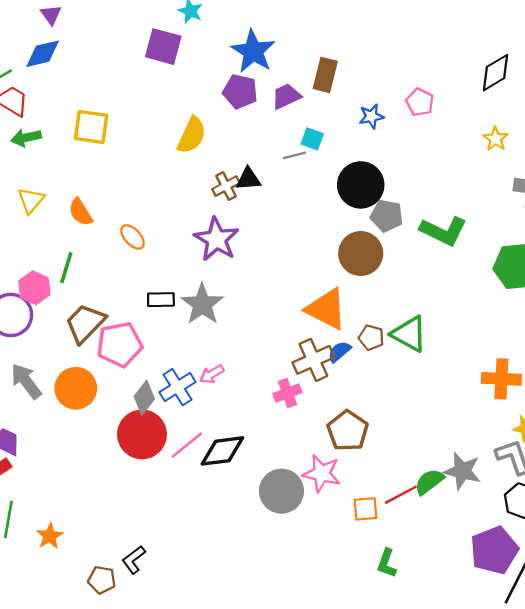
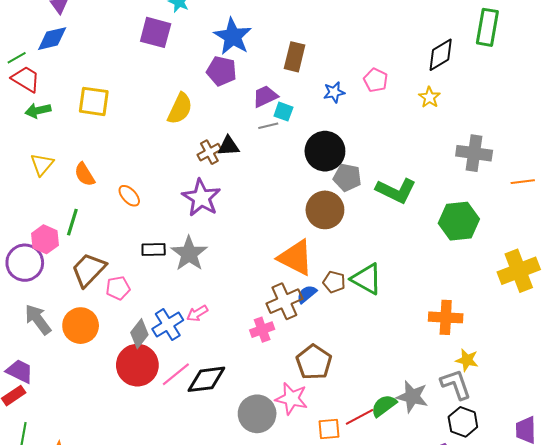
purple trapezoid: (286, 96) -> (265, 96), moved
yellow star: (495, 139) -> (429, 97), moved
pink pentagon: (120, 345) -> (118, 288), size x0.6

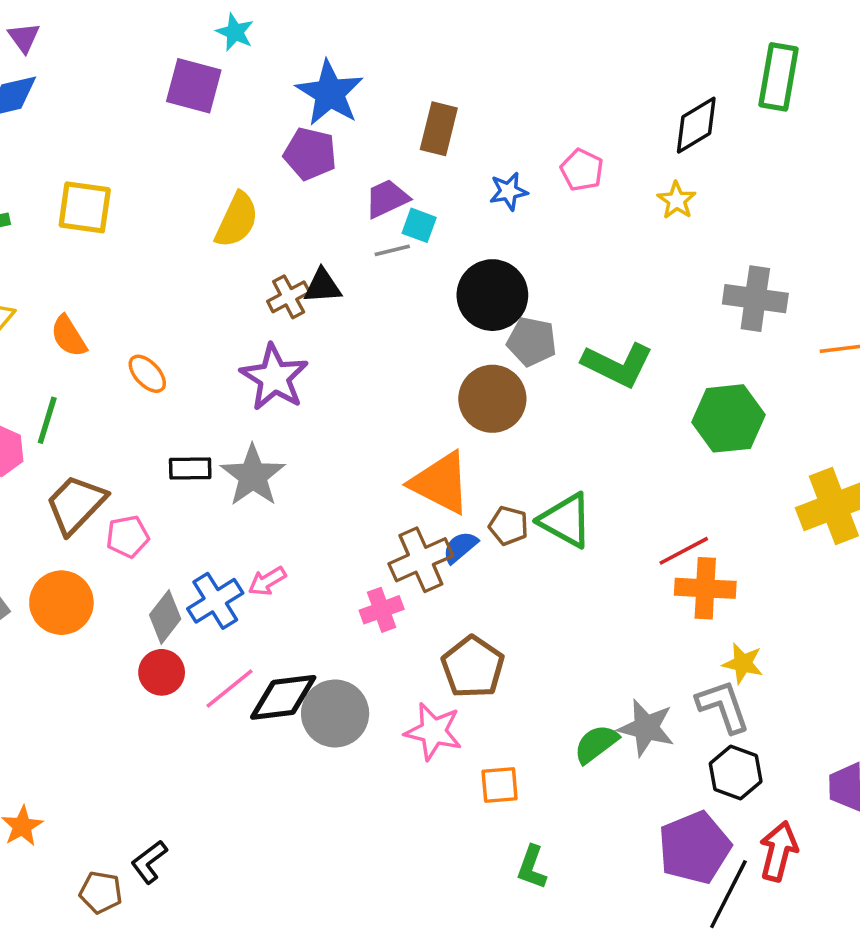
red circle: (137, 365) -> (162, 672), size x0.6
gray circle: (257, 414) -> (335, 713), moved
red line: (359, 417) -> (684, 551), moved

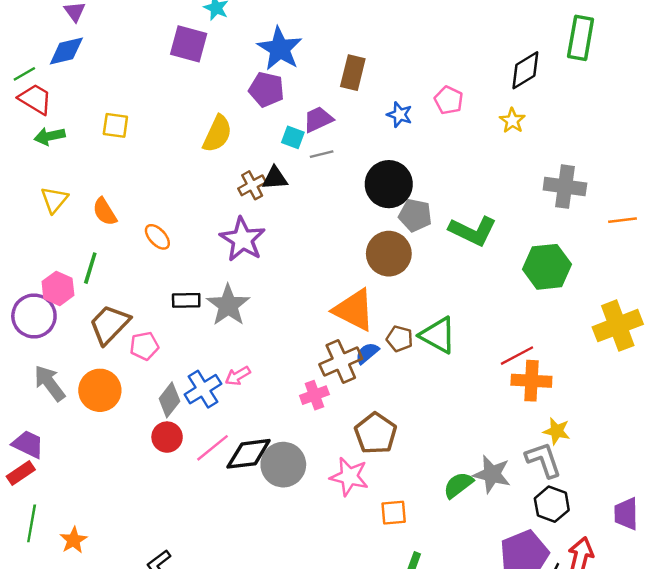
blue star: (509, 191) -> (400, 115), turned 30
yellow square: (85, 207) -> (115, 125), size x0.7
cyan square: (419, 225) -> (293, 137), moved

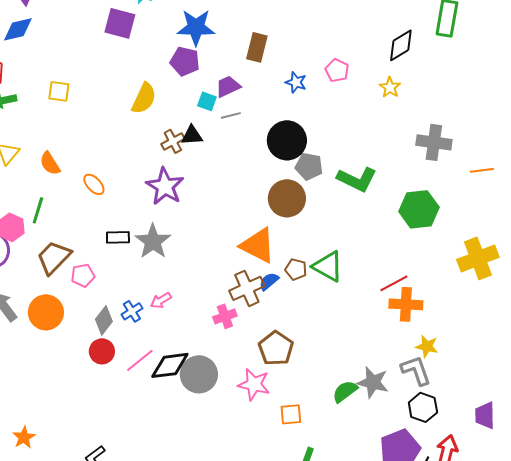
blue star: (280, 49) -> (196, 27), turned -30
blue cross: (203, 389) -> (132, 311), size x0.7

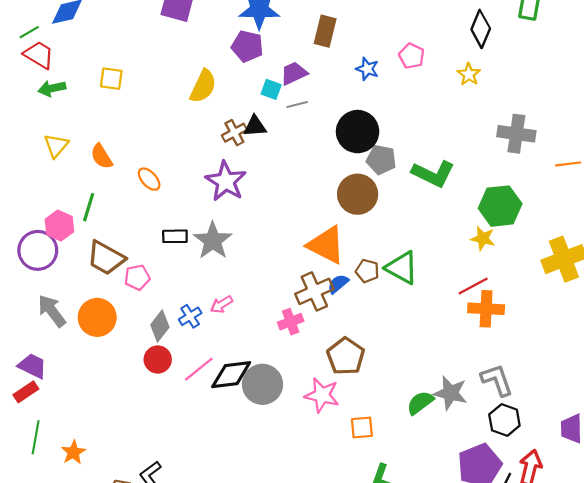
black diamond: (401, 45) -> (481, 29), turned -36
brown trapezoid: (54, 257) -> (106, 258), turned -105
yellow star: (427, 346) -> (483, 239), moved

